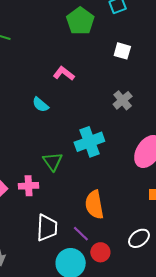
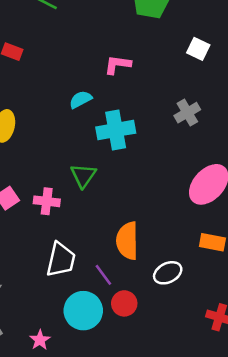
pink L-shape: (64, 73) -> (118, 65), turned -40
cyan semicircle: (40, 105) -> (80, 99), turned 102
cyan cross: (89, 142) -> (116, 130), moved
white ellipse: (139, 238) -> (168, 273), moved

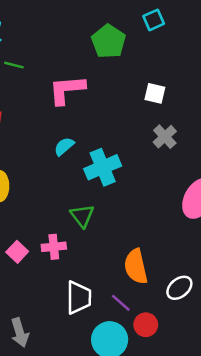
white square: (198, 49) -> (155, 93), moved
pink L-shape: (118, 65) -> (67, 90), moved, size x1.5

